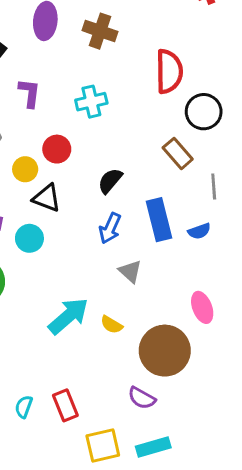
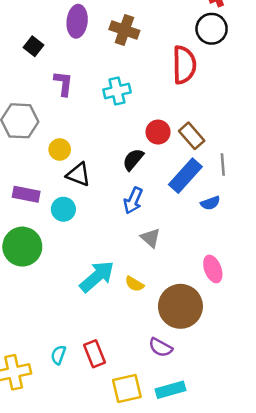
black circle: (204, 112) -> (212, 29), moved
red circle: (57, 149) -> (158, 132), moved
blue rectangle: (159, 220) -> (185, 176), moved, turned 56

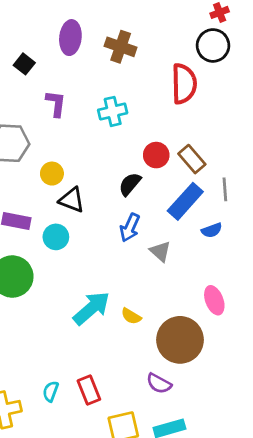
gray triangle: (151, 238) -> (160, 251), moved

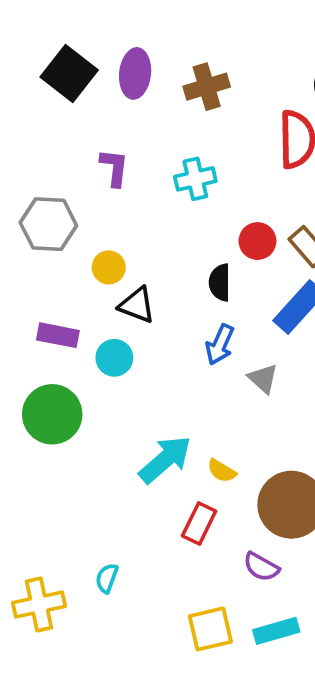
brown cross: (121, 47) -> (207, 87), turned -36
black square: (24, 64) -> (69, 73), moved, size x1.8
black semicircle: (130, 184) -> (220, 282), turned -40
red rectangle: (89, 390) -> (199, 524), moved, turned 48

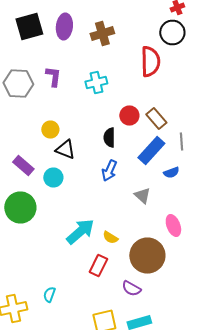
black square: (69, 73) -> (29, 26), turned 36
gray hexagon: (48, 224) -> (18, 84), moved
purple rectangle: (58, 335) -> (23, 166), turned 30
gray triangle: (263, 379) -> (142, 196), moved

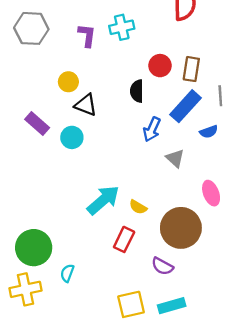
purple L-shape: (53, 76) -> (87, 35), moved
brown rectangle: (156, 118) -> (191, 69), turned 50
blue arrow: (109, 170) -> (152, 129), moved
green circle: (20, 208) -> (34, 248), moved

